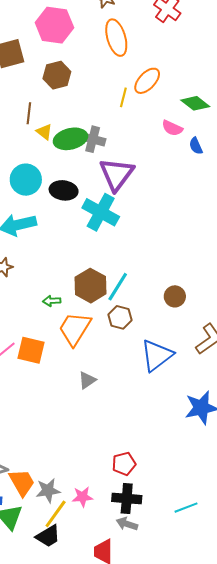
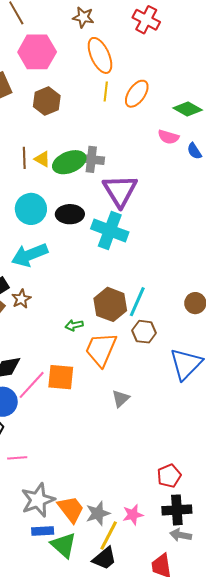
yellow line: (123, 97) -> (106, 91), moved
brown line: (29, 113) -> (24, 158), moved

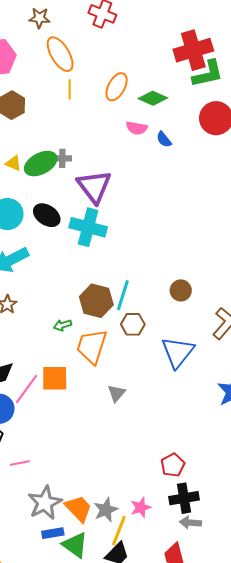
orange ellipse: (137, 94) -> (117, 87), moved
gray cross: (91, 159) -> (62, 158), size x0.7
black ellipse: (70, 214) -> (47, 215), turned 40

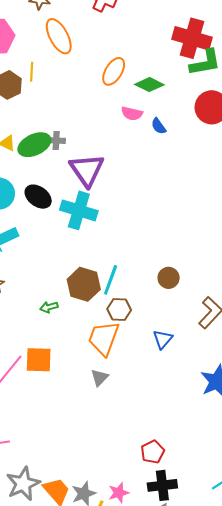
red cross: (193, 50) -> (192, 38), turned 30
yellow line: (70, 89) -> (32, 72), moved
orange trapezoid: (92, 346) -> (104, 338), moved
blue triangle: (178, 352) -> (163, 339), size x0.6

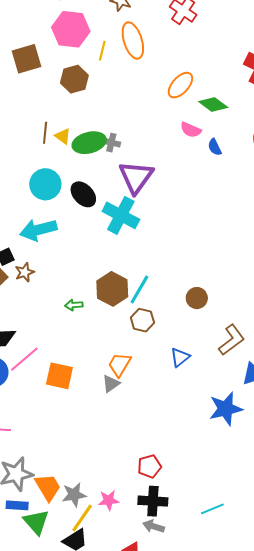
yellow line: (32, 72) -> (102, 51), moved
orange trapezoid: (104, 338) -> (119, 365), moved, size x0.7
orange square: (39, 360) -> (59, 376), moved

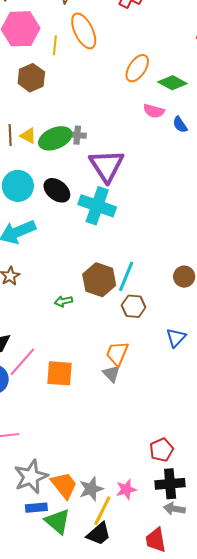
gray triangle: (111, 384) -> (111, 374), turned -30

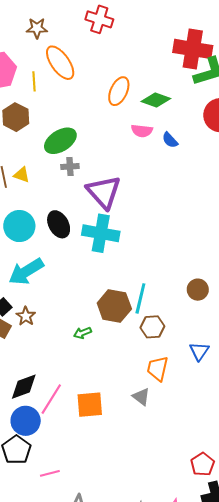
green ellipse: (55, 138) -> (60, 141), moved
black ellipse: (57, 190) -> (59, 224), turned 32
orange trapezoid: (117, 353) -> (158, 369), moved

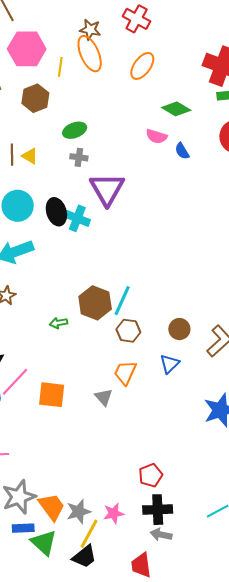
brown star: (37, 28) -> (90, 30), moved
orange ellipse: (119, 91) -> (142, 66), moved
green ellipse: (60, 141) -> (75, 130), size x0.7
cyan cross: (101, 233) -> (77, 218), moved, size x0.7
brown circle: (198, 290) -> (179, 329), moved

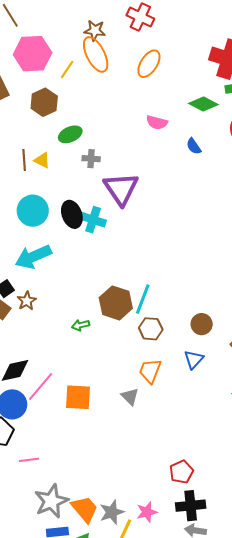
yellow line: (60, 67) -> (67, 69), turned 30
green diamond: (176, 109) -> (203, 104), moved
green ellipse: (75, 130) -> (70, 134), moved
pink semicircle: (156, 136) -> (157, 122), moved

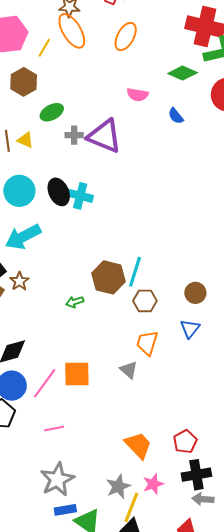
purple triangle: (121, 189) -> (104, 136), moved, turned -30
pink line: (41, 386) -> (45, 383), moved
pink line: (29, 460) -> (54, 429), moved
orange trapezoid: (85, 509) -> (138, 445), moved

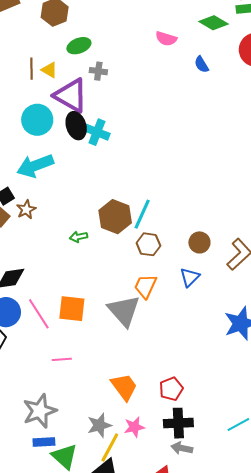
purple triangle: (104, 136) -> (71, 96), moved
gray triangle: (129, 370) -> (124, 311), size x1.8
pink line: (45, 383) -> (39, 314), turned -76
pink line: (54, 429) -> (62, 359), moved

